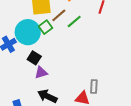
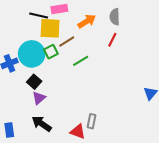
green line: (74, 22) -> (81, 61), moved
purple triangle: (41, 72) -> (39, 98), turned -32

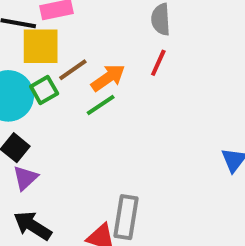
orange arrow: (87, 21) -> (108, 78), moved
gray rectangle: (92, 121) -> (126, 217), size x1.5

